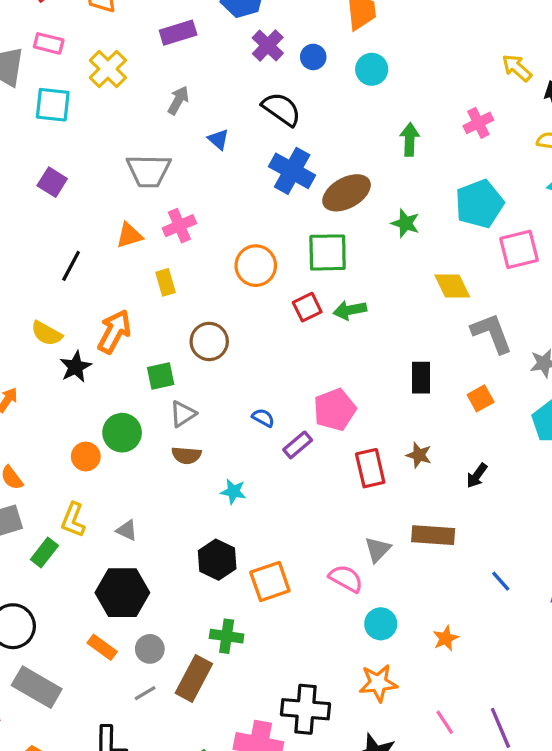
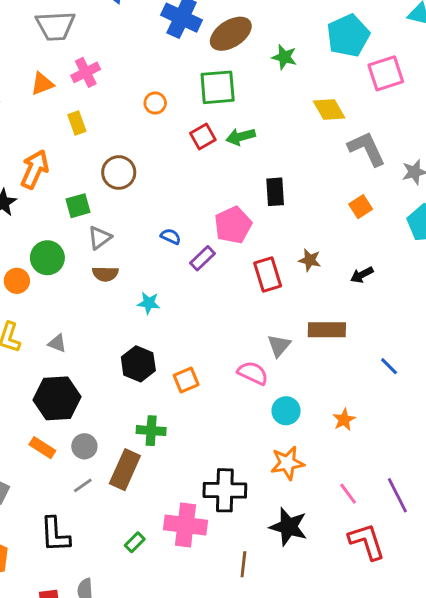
orange circle: (256, 266) -> (155, 103), size x0.6
black rectangle: (421, 378) -> (275, 192), moved
black arrow: (477, 476) -> (362, 275), turned 30
orange square: (270, 581) -> (186, 380), size x0.7

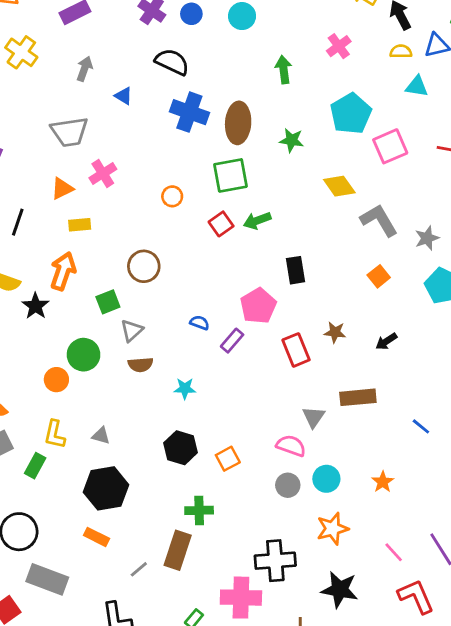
brown ellipse: (231, 34) -> (238, 123), turned -48
yellow rectangle: (77, 123) -> (80, 225), moved, turned -70
gray circle: (84, 446) -> (288, 485), moved

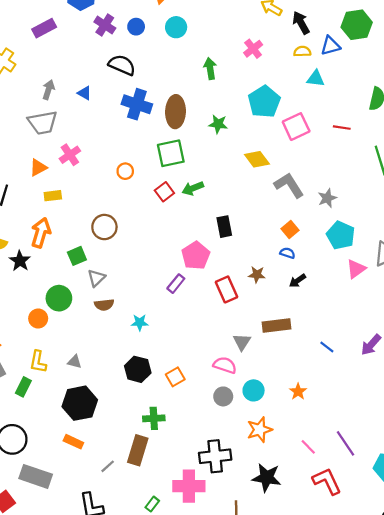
gray arrow: (84, 69) -> (48, 90), moved
blue semicircle: (200, 323) -> (287, 253), moved

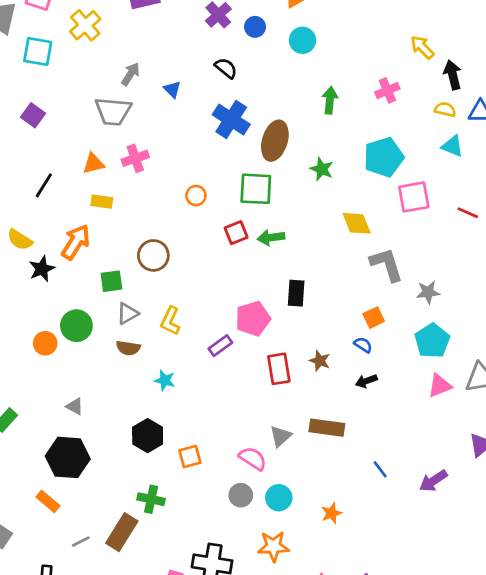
black semicircle: (122, 65) -> (226, 68), size x0.7
yellow L-shape: (38, 362) -> (170, 321), moved

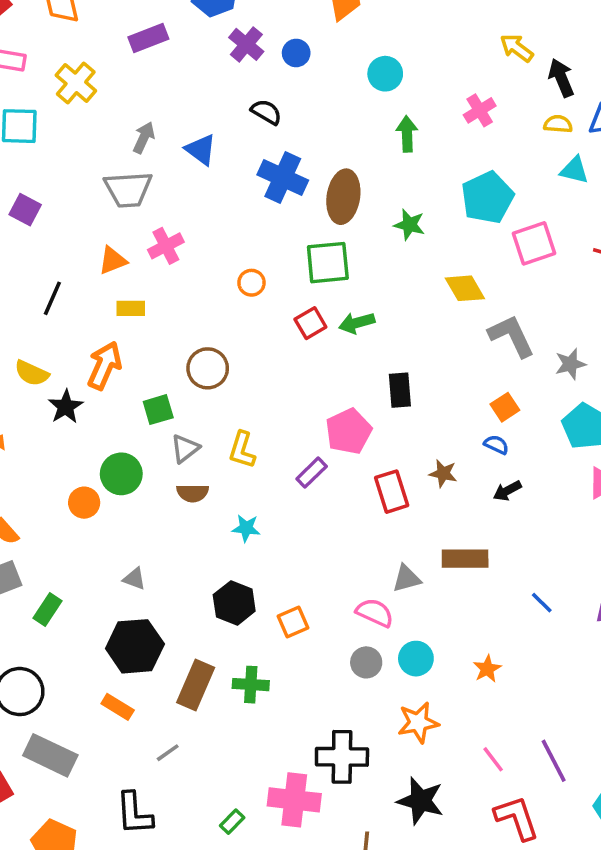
cyan circle: (303, 40) -> (385, 74), moved
blue triangle: (172, 89) -> (201, 150), size x1.4
gray triangle: (280, 436) -> (407, 579), turned 35
brown rectangle: (122, 532) -> (196, 685), moved

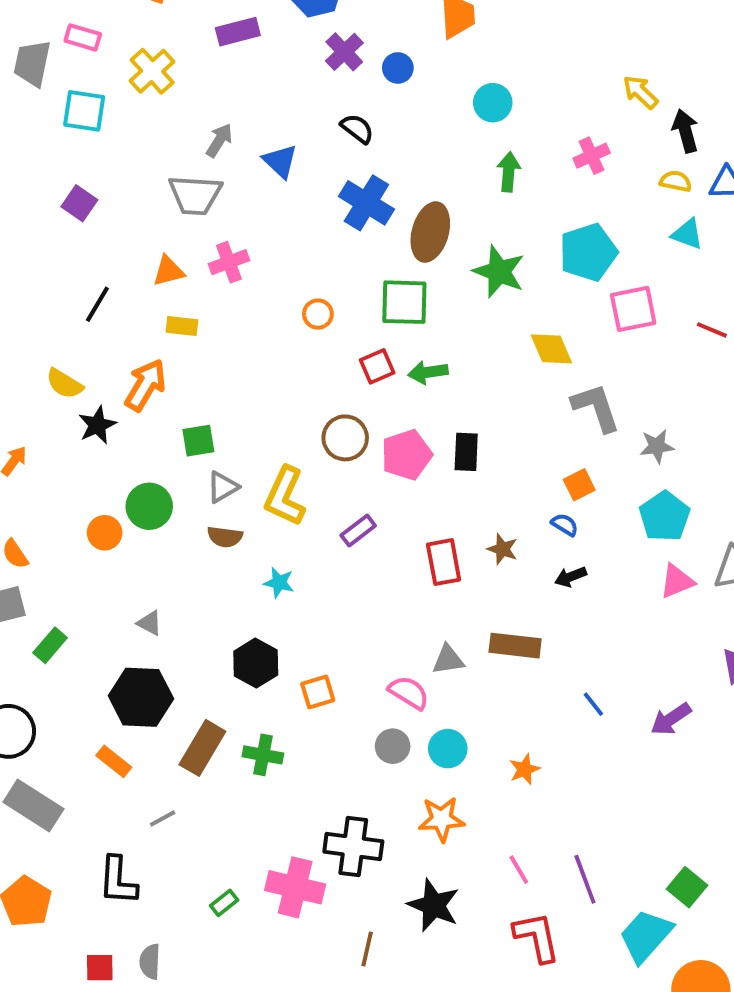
green star: (409, 225) -> (499, 272), size x1.5
brown circle: (208, 368) -> (345, 438), moved
pink pentagon: (349, 431) -> (407, 455), moved
yellow L-shape: (242, 450) -> (285, 496), size x1.4

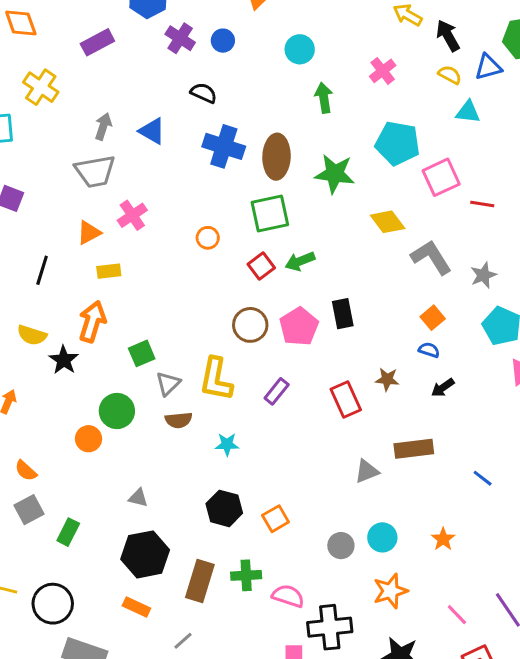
yellow semicircle: (676, 181) -> (450, 75), turned 30
cyan pentagon: (588, 252) -> (398, 143), turned -30
red line: (712, 330) -> (482, 204), moved
pink semicircle: (409, 693) -> (288, 596), moved

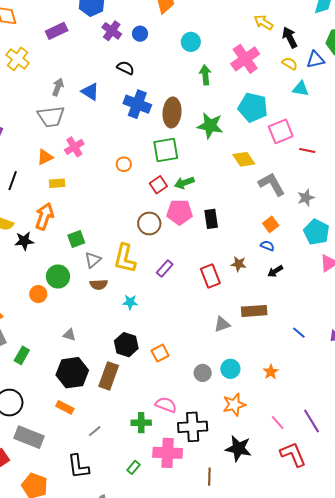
pink cross: (383, 71) -> (245, 59), size x1.6
pink pentagon: (299, 327) -> (180, 212), moved, turned 30
black star: (64, 360) -> (24, 241), turned 30
green cross: (246, 575) -> (141, 423), moved
brown rectangle: (200, 581) -> (109, 376), moved

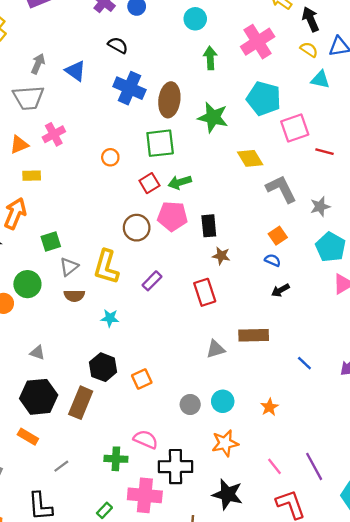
brown star: (239, 264) -> (221, 256), moved

